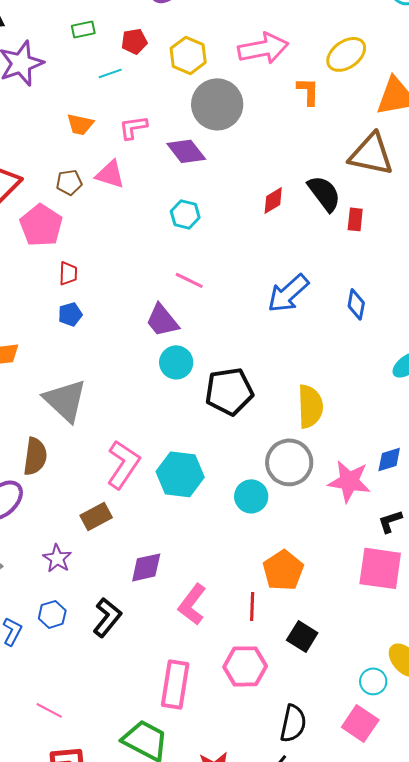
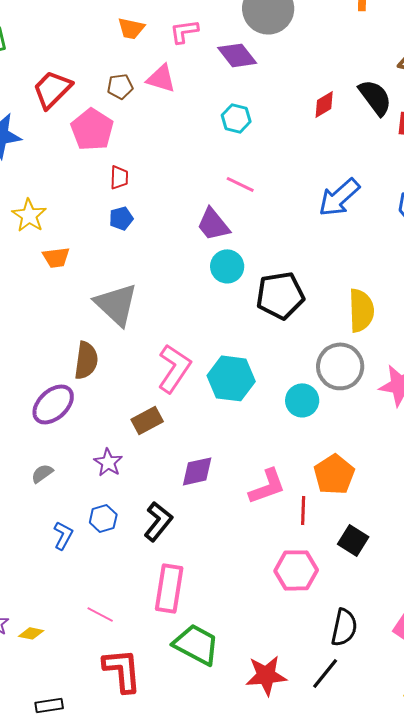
pink L-shape: (192, 604) -> (267, 486), moved, turned -147
pink rectangle: (175, 684) -> (169, 588), moved

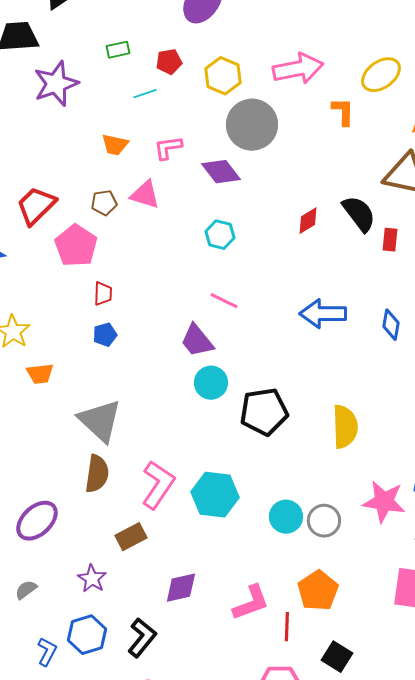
blue arrow: (339, 197) -> (323, 314), turned 42
brown semicircle: (86, 360) -> (97, 474), moved
gray circle: (340, 366) -> (324, 521), moved, size x0.7
blue hexagon: (103, 518) -> (87, 635), size x1.4

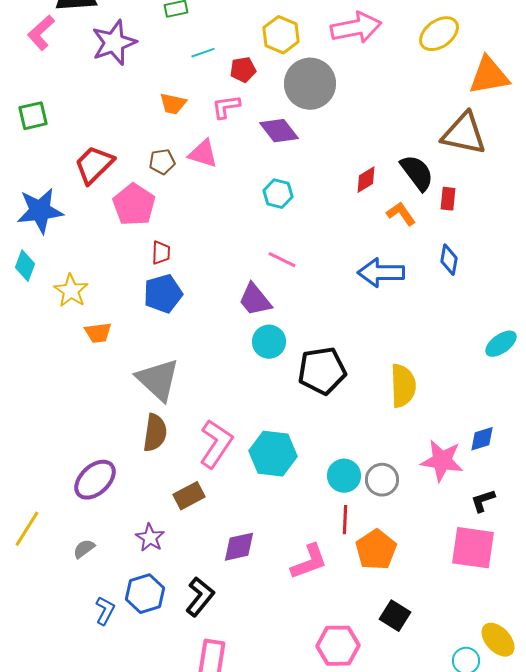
red pentagon: (169, 62) -> (243, 70), moved
orange L-shape: (343, 112) -> (401, 214), moved, turned -36
blue diamond: (391, 325) -> (449, 260), moved
blue pentagon: (105, 335) -> (163, 294), size x1.6
red line: (287, 627) -> (345, 520), moved

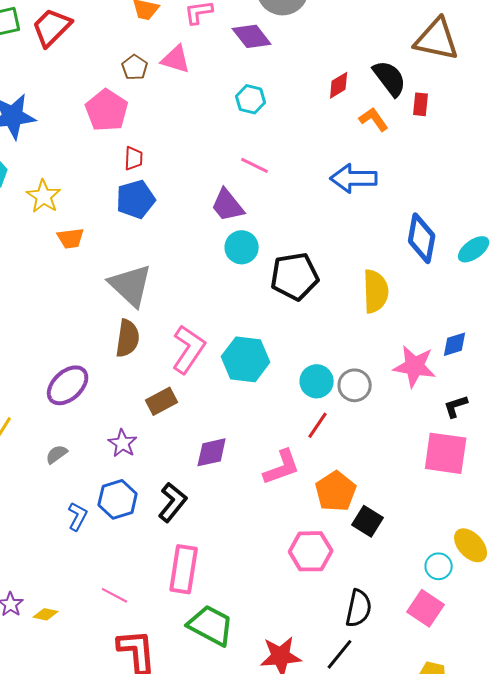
brown pentagon: (162, 162) -> (135, 67), turned -30
red trapezoid: (94, 165) -> (52, 27), moved
blue diamond: (449, 260) -> (422, 238), moved, size x1.6
red line: (345, 520) -> (318, 425), turned 32
orange pentagon: (376, 550) -> (336, 491), moved

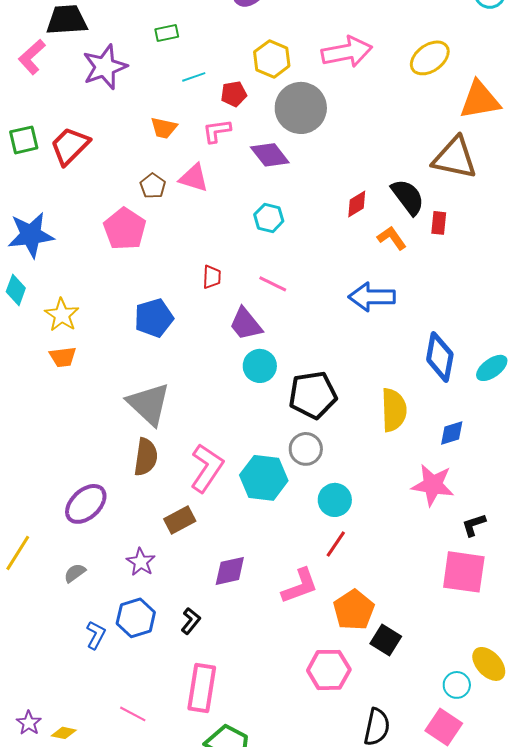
red trapezoid: (134, 158) -> (212, 277), moved
orange trapezoid: (71, 238) -> (63, 357), moved
blue diamond: (455, 344) -> (452, 433), moved
gray circle: (355, 385) -> (306, 449), moved
black L-shape: (173, 502) -> (191, 621), size x0.7

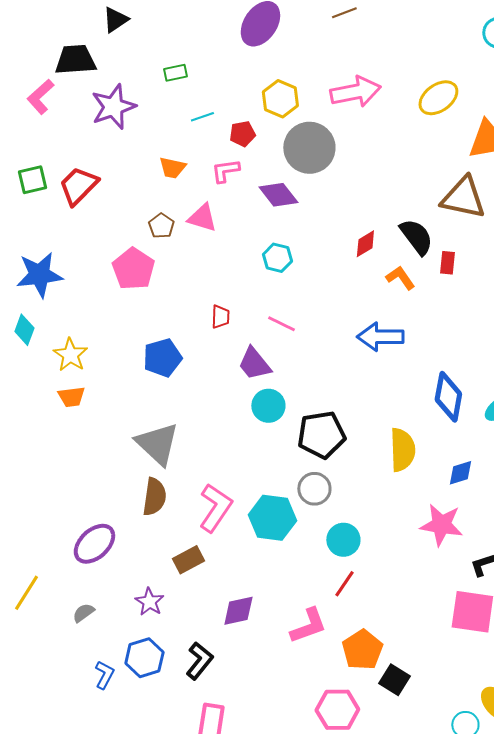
black L-shape: (191, 621) -> (199, 661), size x1.4

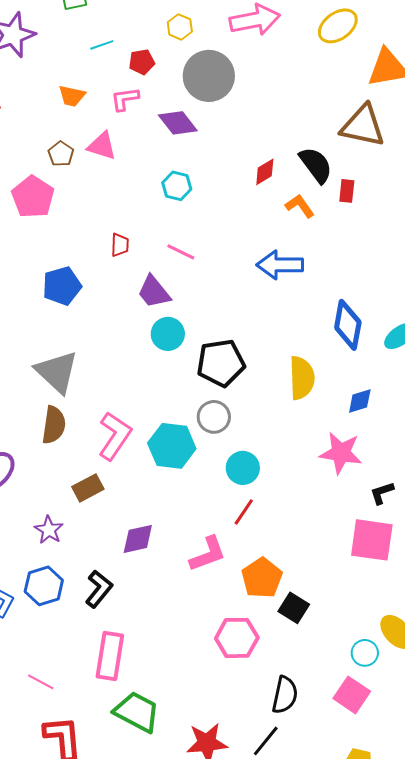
yellow hexagon: (280, 99) -> (180, 27), size x0.7

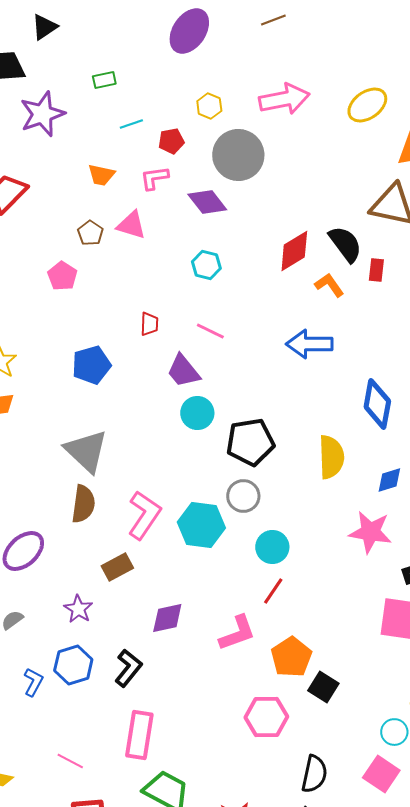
red diamond: (265, 172) -> (294, 251), size x1.5
pink pentagon: (33, 197) -> (62, 276), size x0.7

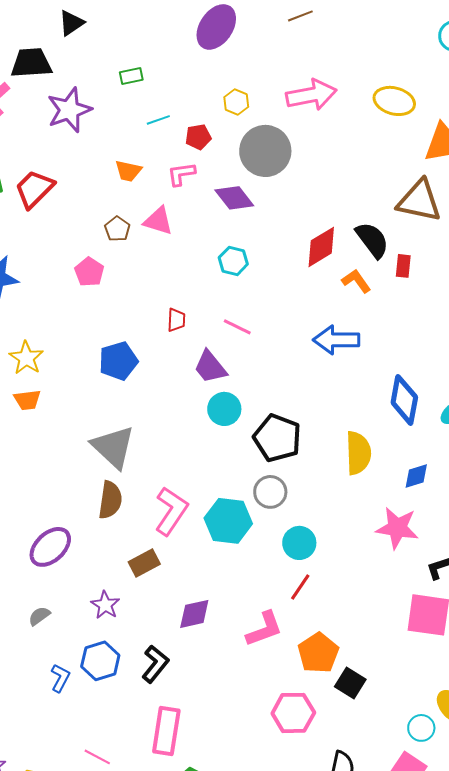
yellow ellipse: (367, 105) -> (394, 101), turned 51
black pentagon: (250, 442) -> (277, 438), turned 30

